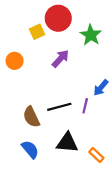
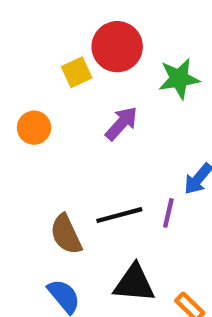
green star: (91, 35) -> (179, 79), turned 30

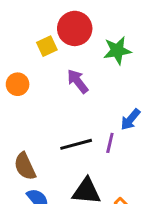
purple arrow: (121, 123) -> (78, 81), turned -80
brown semicircle: (66, 234) -> (25, 166), moved

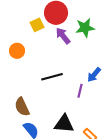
purple arrow: (78, 81) -> (63, 36), moved
black line: (76, 144) -> (52, 77), moved

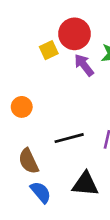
orange circle: (17, 51) -> (22, 107), moved
black line: (52, 77) -> (69, 138), moved

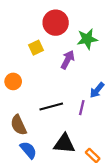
yellow square: (49, 50) -> (36, 48), moved
purple arrow: (84, 65) -> (68, 60), moved, turned 66

